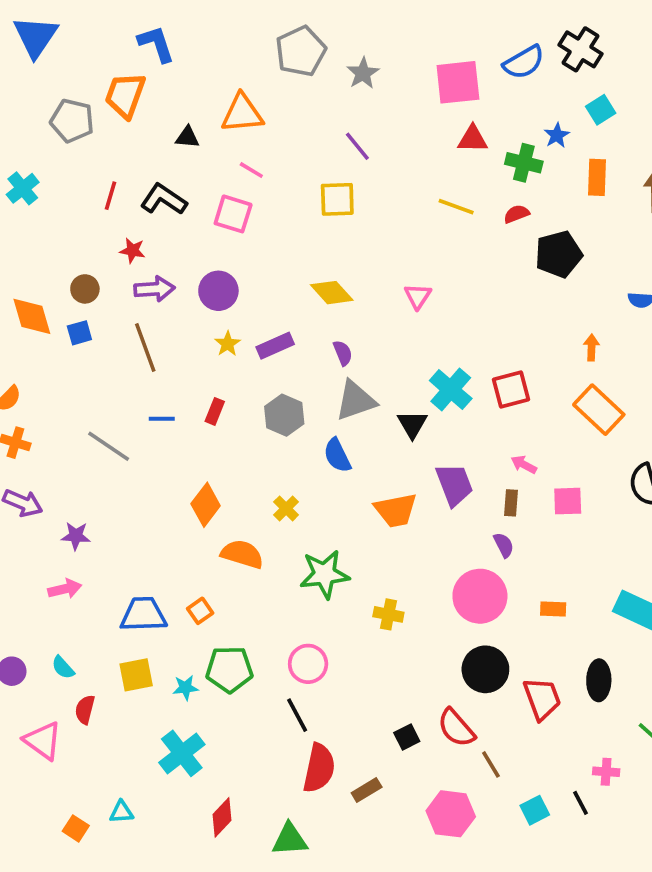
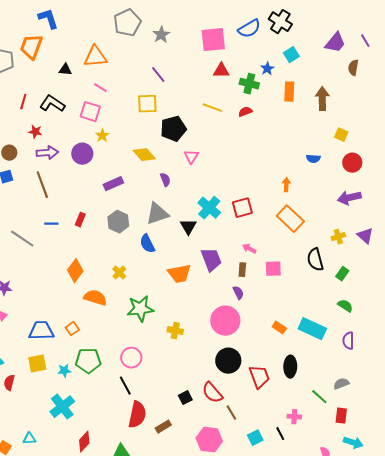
black pentagon: (559, 254) -> (173, 129), moved
yellow star: (228, 344) -> (102, 136), moved
purple semicircle: (343, 353) -> (165, 180), moved
orange rectangle: (553, 609) -> (279, 328), moved, turned 32

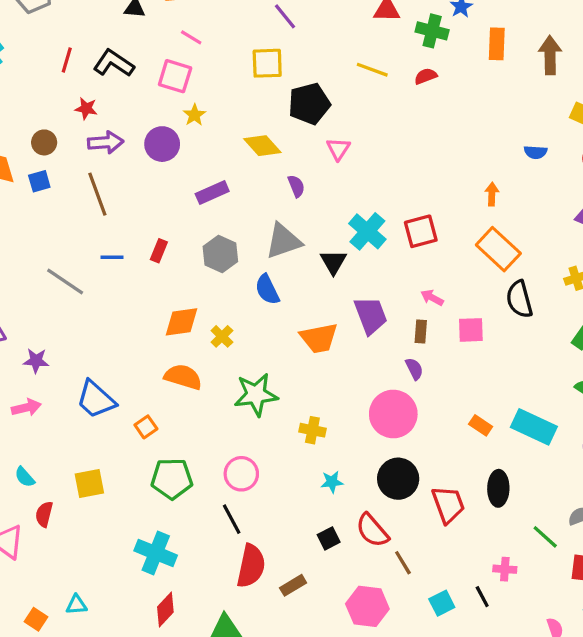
black semicircle: (315, 260) -> (519, 299), moved
orange diamond: (75, 271) -> (182, 322), moved, turned 45
blue trapezoid: (41, 331) -> (96, 399), moved, turned -136
cyan star: (64, 371) -> (332, 482), moved
cyan cross: (62, 407) -> (156, 553), moved, turned -30

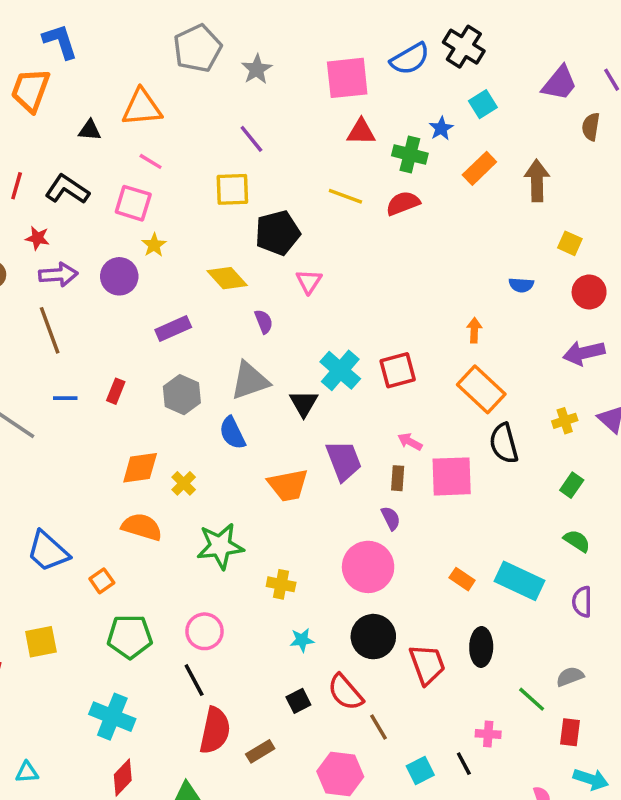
orange rectangle: (497, 44) -> (479, 168), turned 44
red semicircle: (426, 76) -> (403, 203), size x1.4
pink square: (471, 330) -> (452, 476), size x1.5

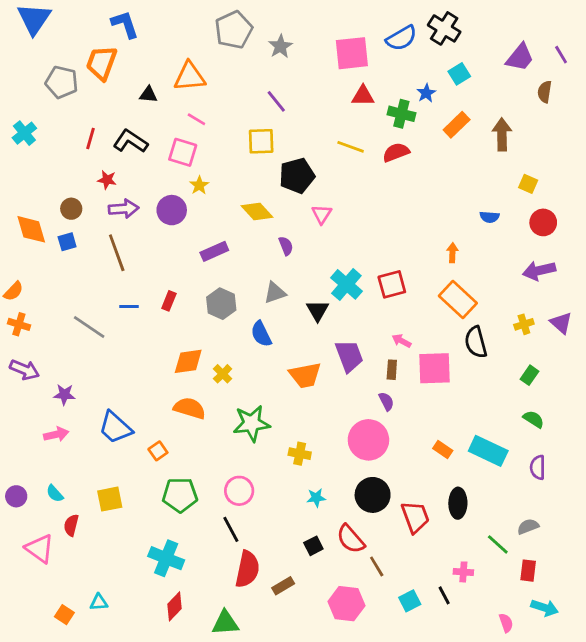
gray triangle: (250, 381) -> (275, 293), size x0.7

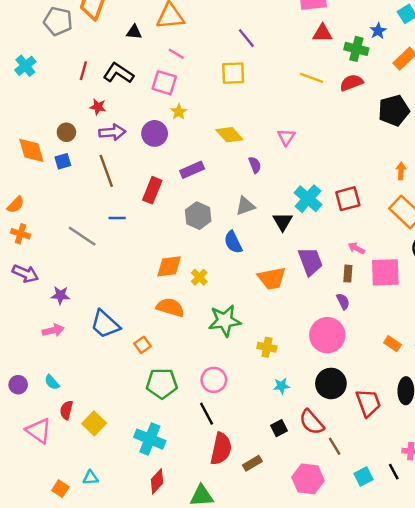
black pentagon: (297, 176) -> (394, 111), moved
red rectangle: (169, 301) -> (152, 190), moved, size x1.5
yellow square: (110, 499) -> (94, 423), moved, turned -35

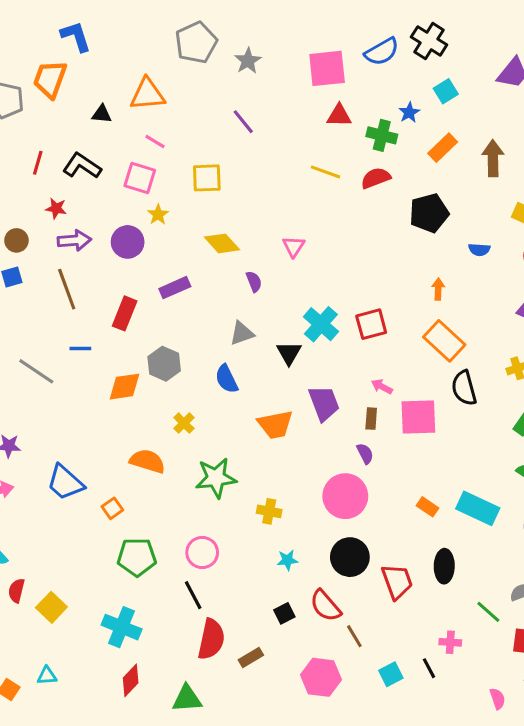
yellow square: (233, 73) -> (207, 178), moved
gray hexagon: (198, 216) -> (164, 364), moved
orange diamond: (169, 266) -> (125, 387), moved

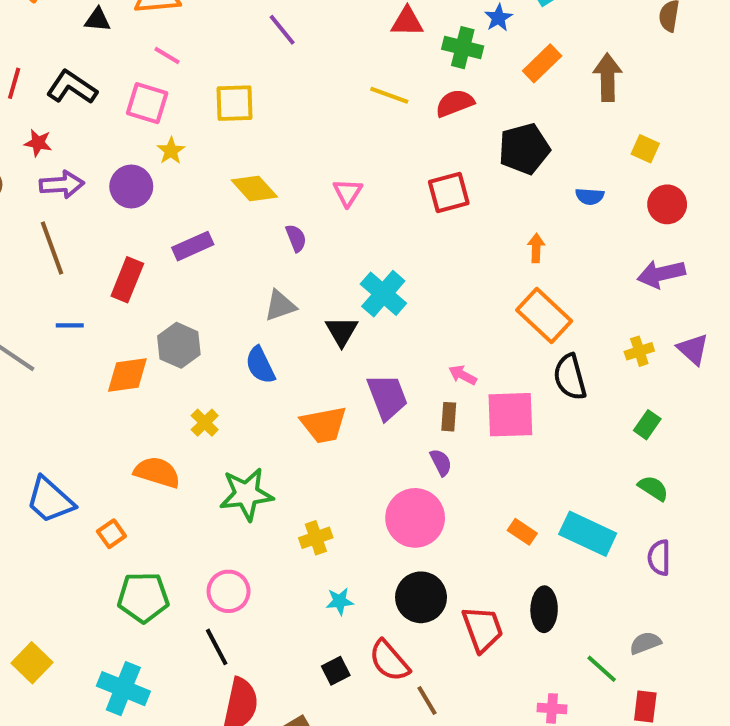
red square: (371, 324) -> (449, 192), moved
yellow cross: (269, 511) -> (316, 538), turned -30

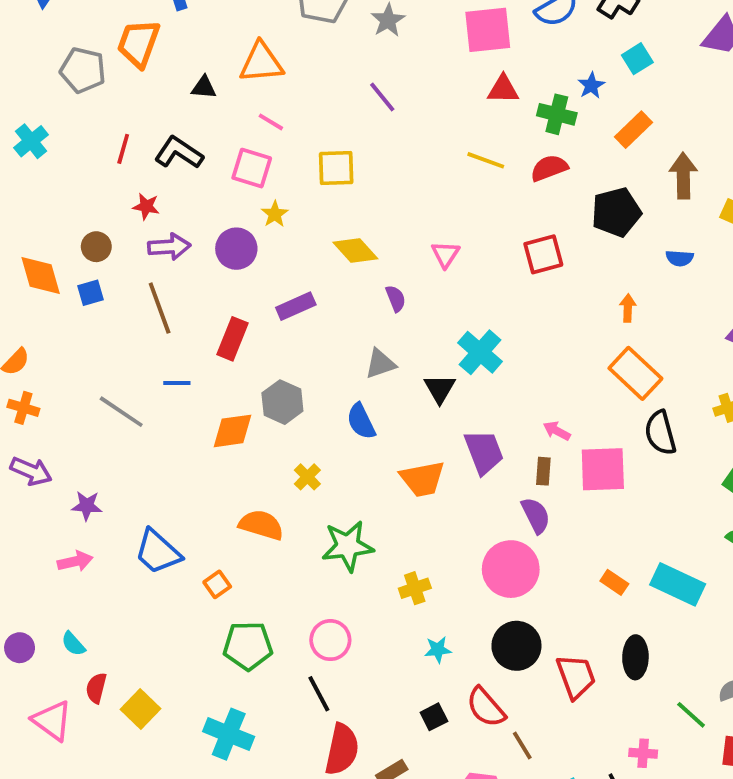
brown arrow: (608, 77) -> (683, 176), moved
purple semicircle: (441, 462) -> (536, 515), size x1.4

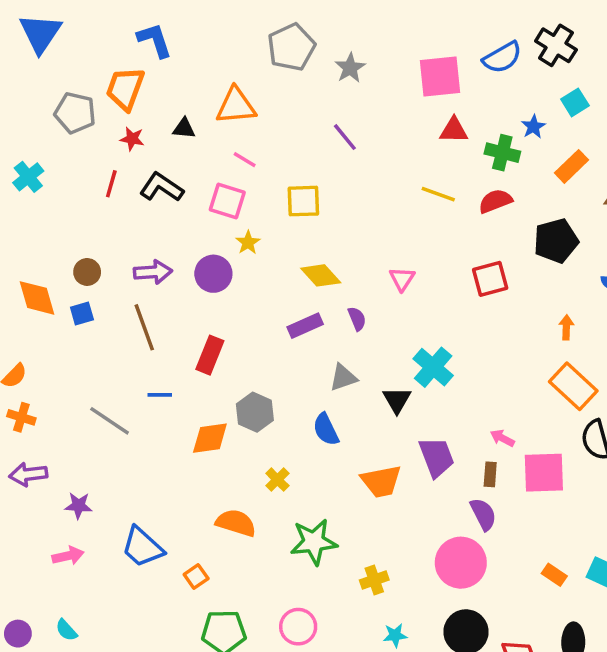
red star: (146, 206) -> (132, 139), moved
purple rectangle: (296, 306) -> (305, 326), moved
purple arrow: (31, 471) -> (28, 474), turned 150

